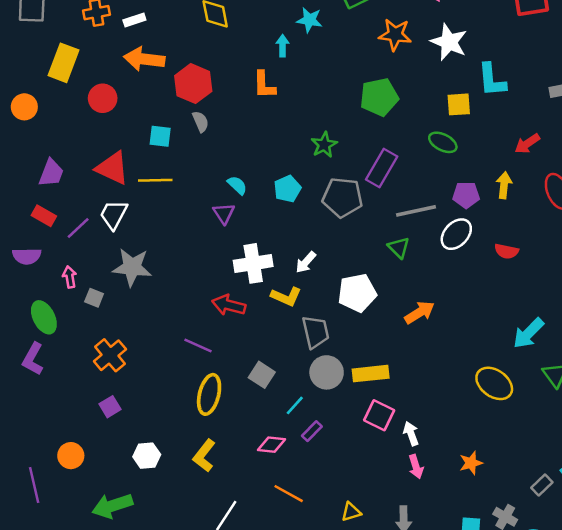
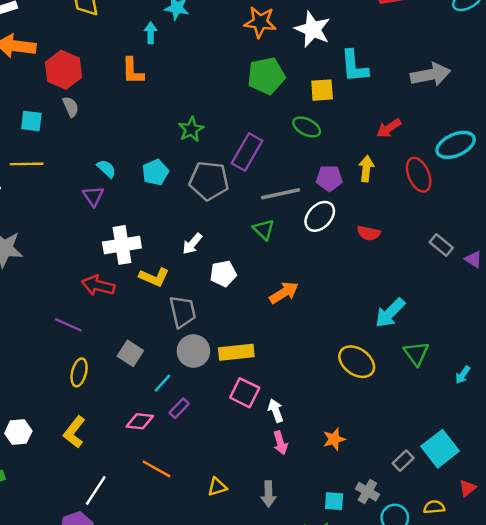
green pentagon: (379, 97) -> (266, 76), moved
white arrow: (306, 262) -> (192, 244), moved
white pentagon: (357, 293) -> (223, 274), size x0.7
yellow ellipse: (209, 394) -> (79, 372), size x0.7

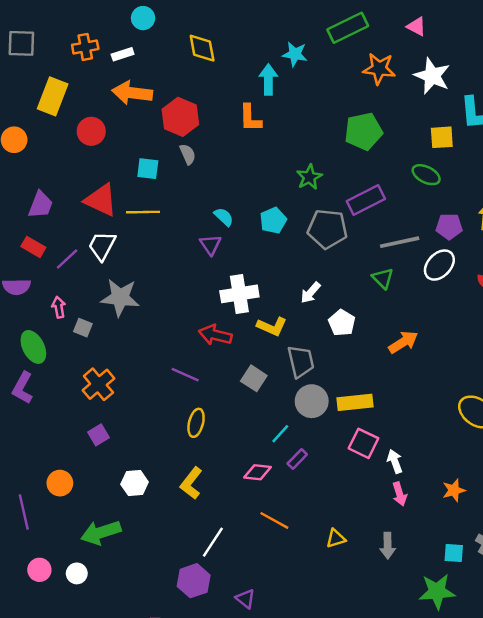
cyan arrow: (151, 33) -> (268, 80), size x1.4
green pentagon: (266, 76) -> (363, 131), moved
purple rectangle: (247, 152) -> (366, 200), turned 33
white pentagon: (223, 274) -> (342, 323), turned -30
gray square: (130, 353) -> (254, 378), moved

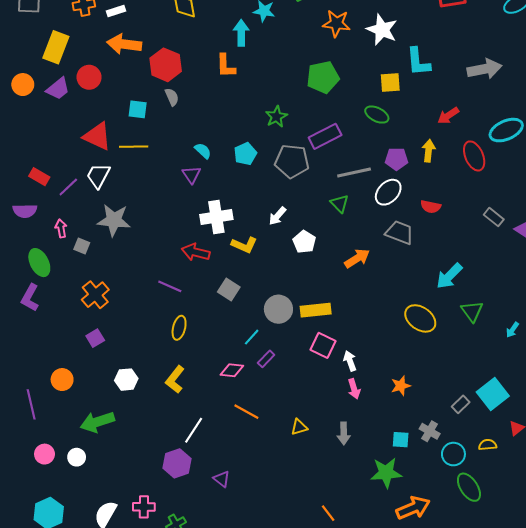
purple trapezoid: (41, 205) -> (58, 89), moved, turned 30
gray trapezoid: (301, 361) -> (400, 233), moved, turned -56

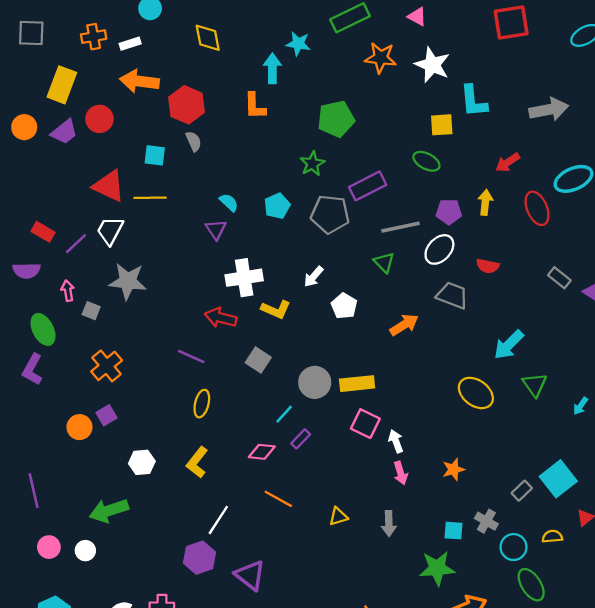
green pentagon: (323, 77) -> (336, 119), moved
orange circle: (62, 380) -> (79, 427), moved
purple triangle: (222, 479) -> (250, 575), size x1.6

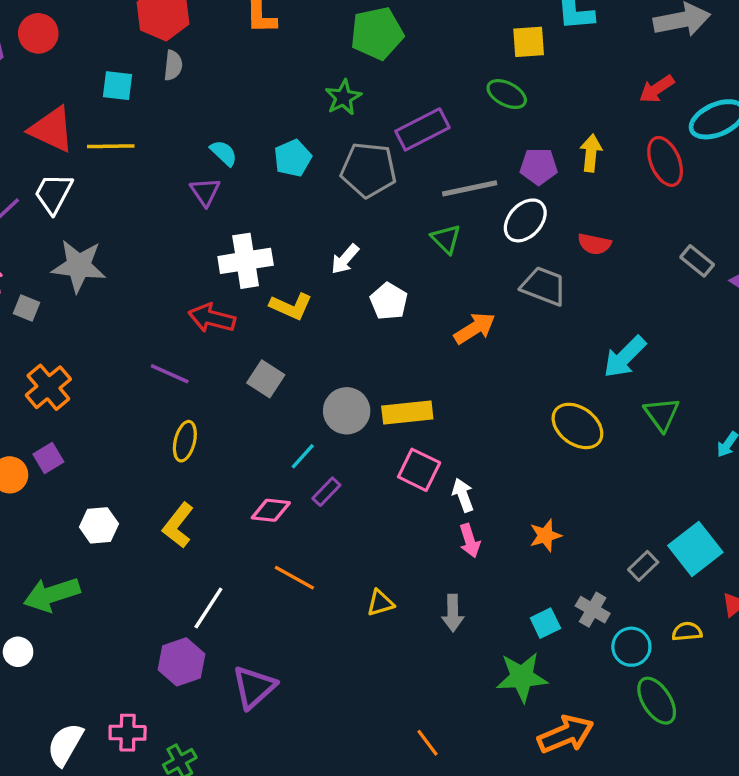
gray semicircle: (194, 141) -> (173, 65), turned 30
red arrow: (508, 162) -> (657, 89), moved
cyan square: (454, 531) -> (545, 623), turned -30
purple triangle: (250, 575) -> (254, 687), turned 40

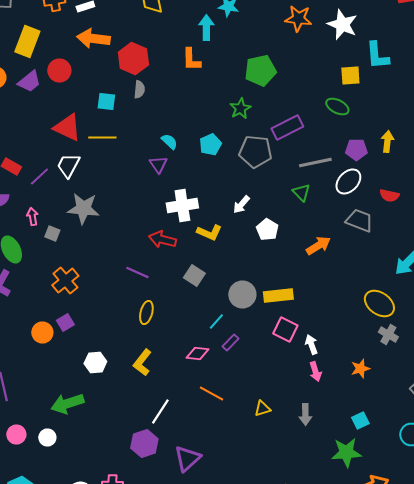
gray cross: (593, 610) -> (388, 334), moved

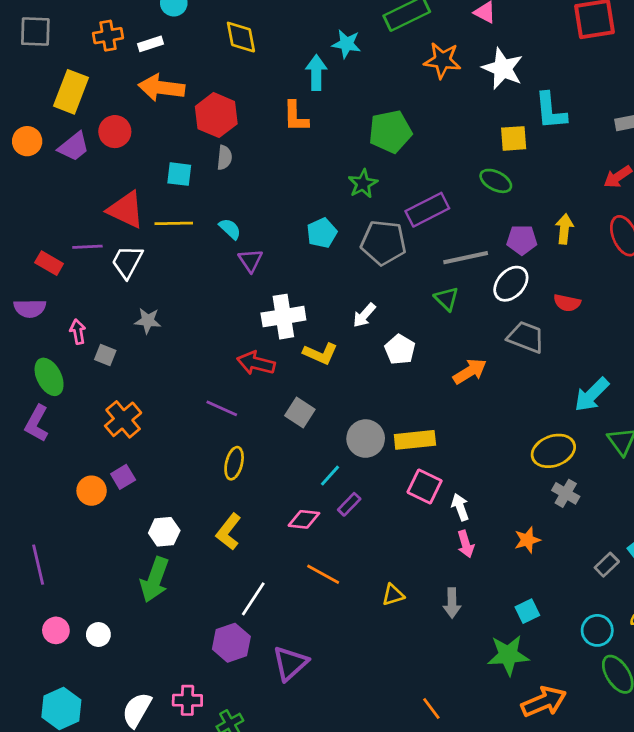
cyan semicircle: (169, 142) -> (230, 229), moved
purple line: (39, 176) -> (87, 247), moved, turned 40
gray star: (83, 208) -> (148, 321), size x0.6
yellow ellipse: (379, 304) -> (553, 451), turned -56
green arrow: (67, 404) -> (155, 580), moved, turned -52

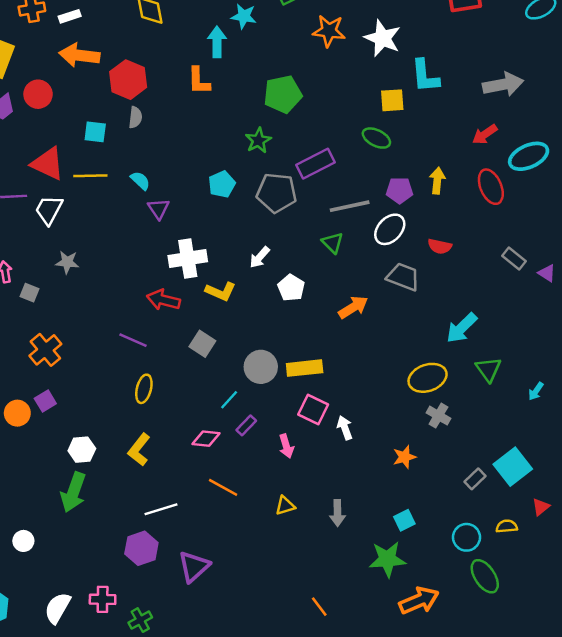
pink arrow: (466, 544) -> (286, 446), moved
white line: (253, 599) -> (161, 509), turned 40

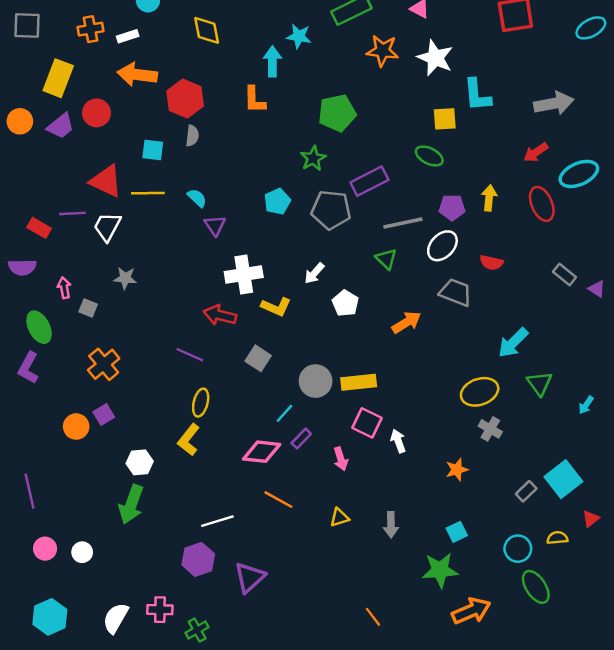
pink diamond: (206, 439) -> (262, 452), size x1.4
yellow L-shape: (139, 450) -> (189, 440), moved

